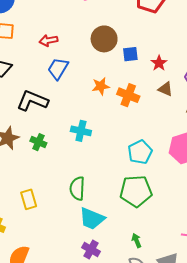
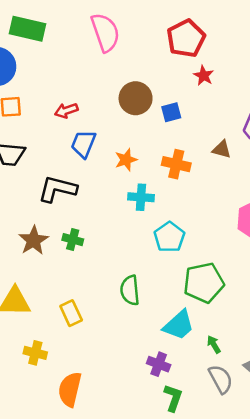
red star: (159, 63) -> (204, 76), moved
orange star: (101, 86) -> (126, 160), moved
cyan cross: (81, 131) -> (141, 197), moved
cyan pentagon: (140, 152) -> (169, 237), moved
cyan trapezoid: (92, 219) -> (179, 325), moved, turned -56

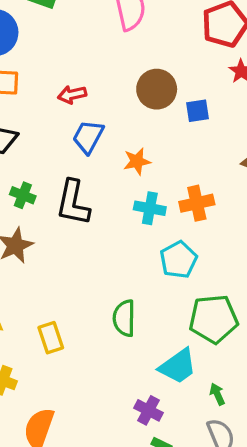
orange cross: (176, 164) -> (197, 203), moved, turned -32
black L-shape: (57, 189) -> (73, 203), moved, turned -99
green cross: (73, 240) -> (23, 195), moved

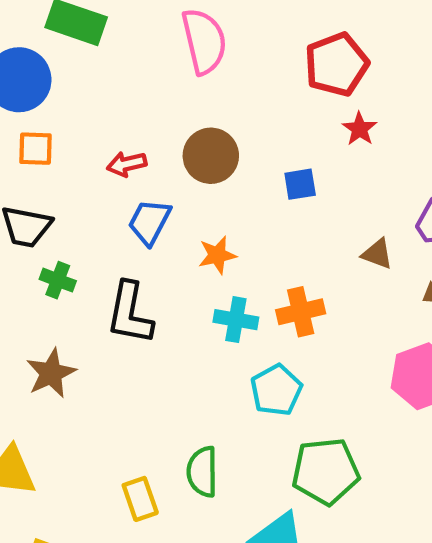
brown circle: (157, 89) -> (211, 156), moved
green cross: (23, 195) -> (58, 280), moved
yellow rectangle: (51, 338) -> (140, 499), moved

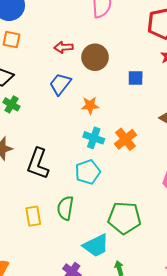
red arrow: (127, 164) -> (64, 47), moved
orange cross: (301, 312) -> (125, 139), turned -35
black L-shape: (130, 313) -> (38, 164), moved
cyan pentagon: (276, 390) -> (88, 172), moved

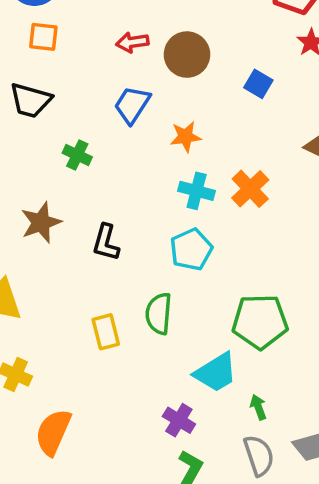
blue square: (136, 78) -> (258, 84), turned 35
green cross: (11, 104) -> (77, 155), moved
black L-shape: (38, 164) -> (106, 242), size x0.7

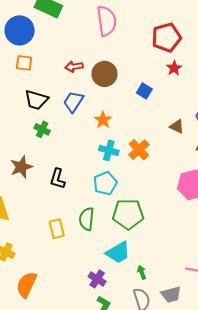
black trapezoid: (31, 100) -> (36, 100), moved
orange star: (186, 137) -> (103, 120), turned -30
green pentagon: (260, 322) -> (128, 214), moved

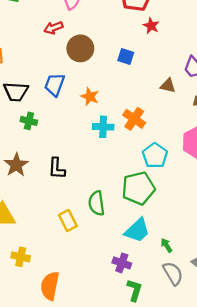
red arrow: (74, 67) -> (53, 28), moved
cyan pentagon: (105, 183) -> (155, 156), moved

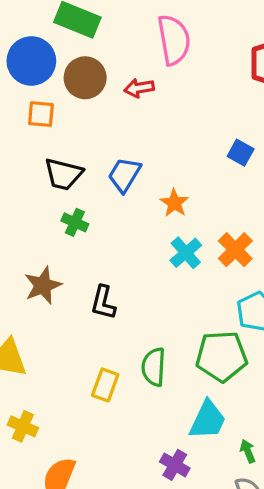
brown circle: (80, 48) -> (85, 78), moved
cyan cross: (103, 127) -> (186, 253), turned 36
yellow rectangle: (68, 221) -> (105, 385), turned 36
cyan trapezoid: (137, 230) -> (208, 420), turned -32

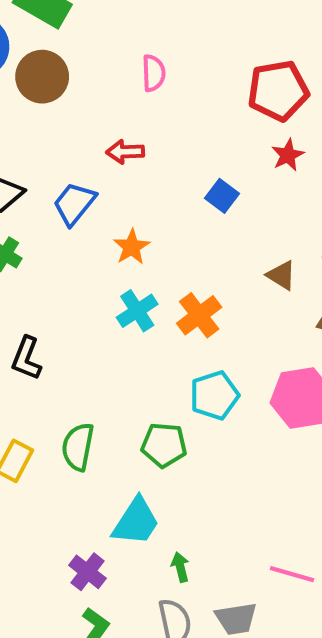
pink semicircle: (174, 40) -> (154, 73), moved, size x0.6
red arrow: (139, 88) -> (125, 152), moved
green pentagon: (222, 356) -> (164, 445), size x0.7

